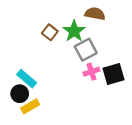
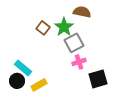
black square: (113, 74) -> (98, 79), moved
yellow rectangle: (30, 106) -> (39, 85), moved

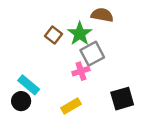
pink cross: (79, 62) -> (81, 71), moved
yellow rectangle: (39, 85) -> (71, 106), moved

